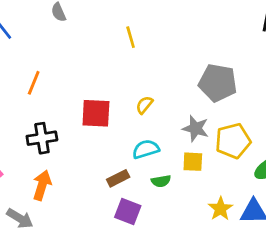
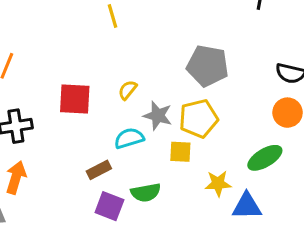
gray star: (196, 128) -> (158, 116), moved
yellow pentagon: (233, 141) -> (198, 119), moved
green semicircle: (161, 181) -> (146, 193), moved, size x1.4
yellow star: (220, 209) -> (218, 183), moved, turned 30

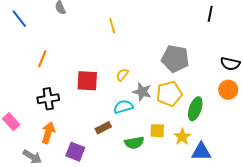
yellow square: (180, 152) -> (157, 131), moved
green ellipse: (265, 158) -> (195, 109), moved, turned -40
yellow star: (218, 183) -> (182, 137), turned -30
purple square: (109, 206) -> (75, 152), moved

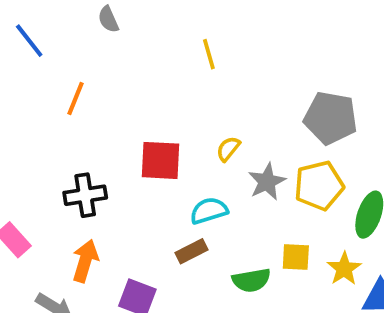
orange line: (42, 59) -> (76, 99), moved
gray star: (142, 92) -> (267, 182), turned 30
cyan semicircle: (123, 107) -> (209, 211), moved

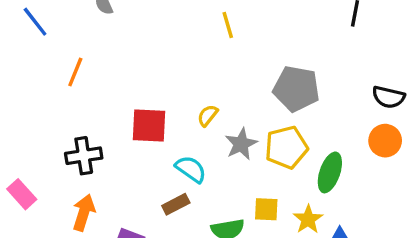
yellow line: (209, 54) -> (228, 25), moved
cyan semicircle: (209, 211) -> (191, 169), turned 52

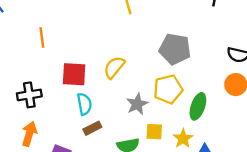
orange line: (75, 72) -> (42, 38), moved, turned -30
yellow semicircle: (208, 115) -> (114, 67), size x1.5
gray star: (241, 144) -> (137, 104), moved
cyan semicircle: (191, 169) -> (84, 104), moved, turned 45

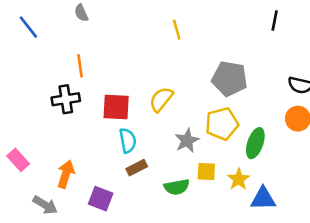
black cross: (29, 95) -> (66, 99), moved

